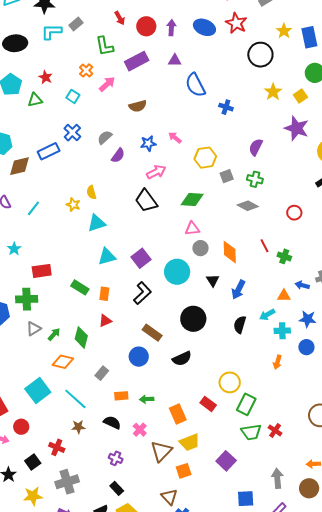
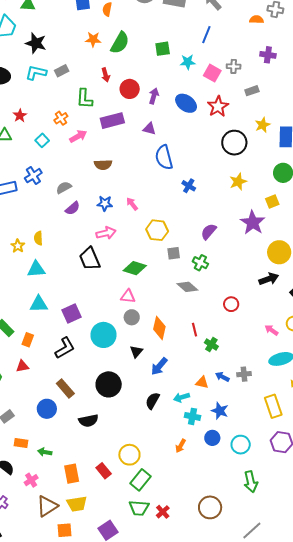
yellow square: (300, 96) -> (272, 201), moved

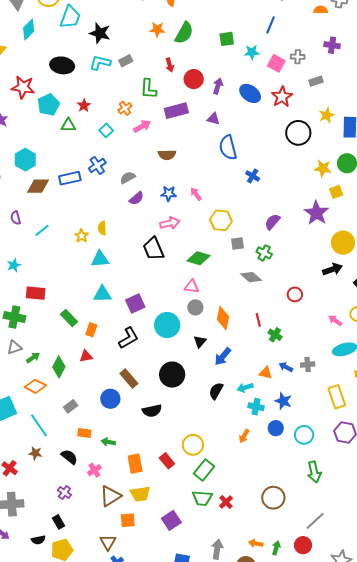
yellow star: (238, 182) -> (323, 168), moved, turned 30

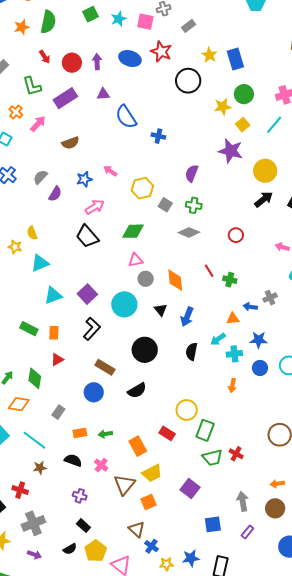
gray square: (237, 243) -> (165, 205), turned -32

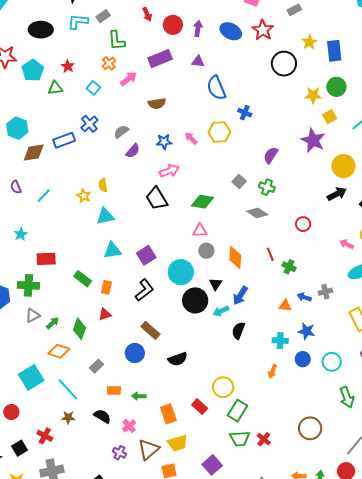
green L-shape: (32, 86) -> (116, 40), moved
yellow hexagon: (142, 188) -> (219, 132), moved
cyan arrow: (218, 339) -> (221, 311), moved
black circle: (145, 350) -> (195, 300), moved
purple cross: (80, 496) -> (119, 453), moved

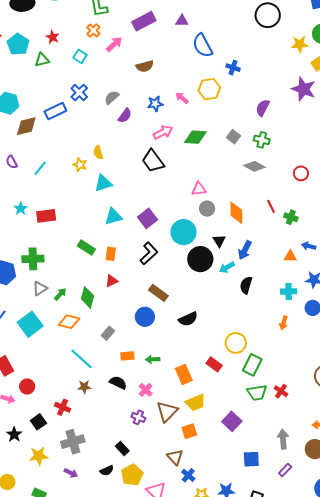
green diamond: (203, 202) -> (195, 137), moved
red rectangle: (46, 259) -> (46, 216), moved
cyan square: (31, 377) -> (30, 324), moved

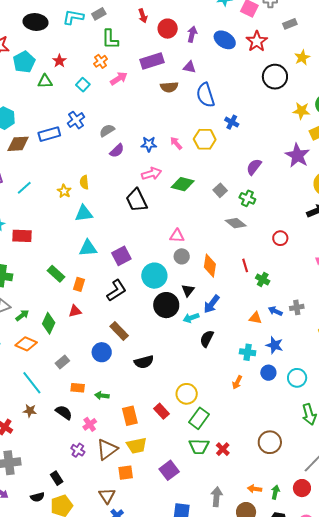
brown semicircle: (145, 66) -> (169, 87), moved

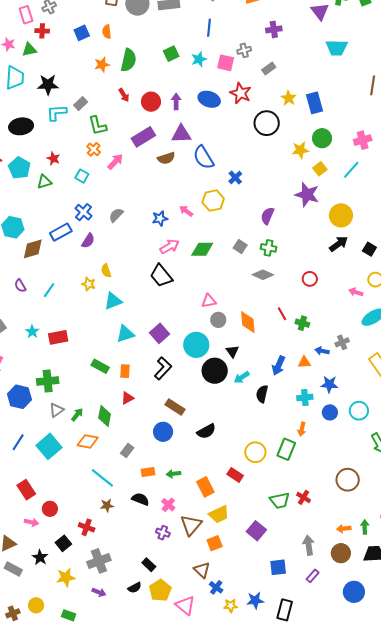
purple triangle: (189, 67) -> (181, 134), size x1.5
blue cross: (232, 122) -> (235, 178), turned 32
purple semicircle: (117, 151) -> (88, 241), moved
blue arrow: (212, 304) -> (279, 366), moved
green rectangle: (199, 418) -> (286, 449), moved

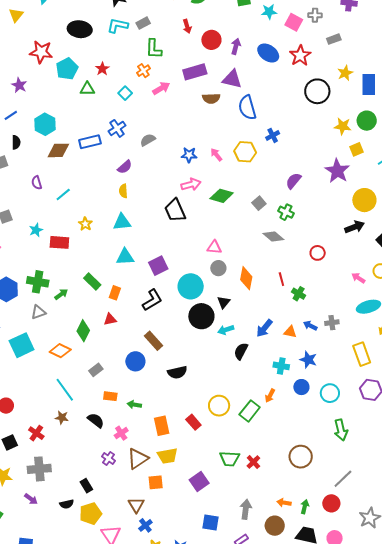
purple semicircle: (88, 241) -> (125, 167), moved
yellow star: (89, 284) -> (85, 224), moved
green arrow: (77, 415) -> (61, 294), moved

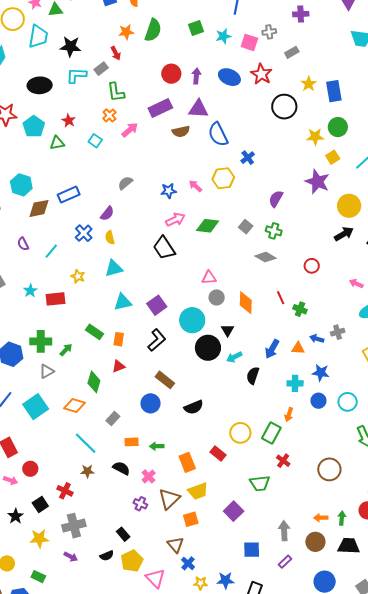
red arrow: (187, 26) -> (116, 53), moved
blue cross: (117, 128) -> (84, 233), moved
red cross: (253, 462) -> (283, 461), moved

